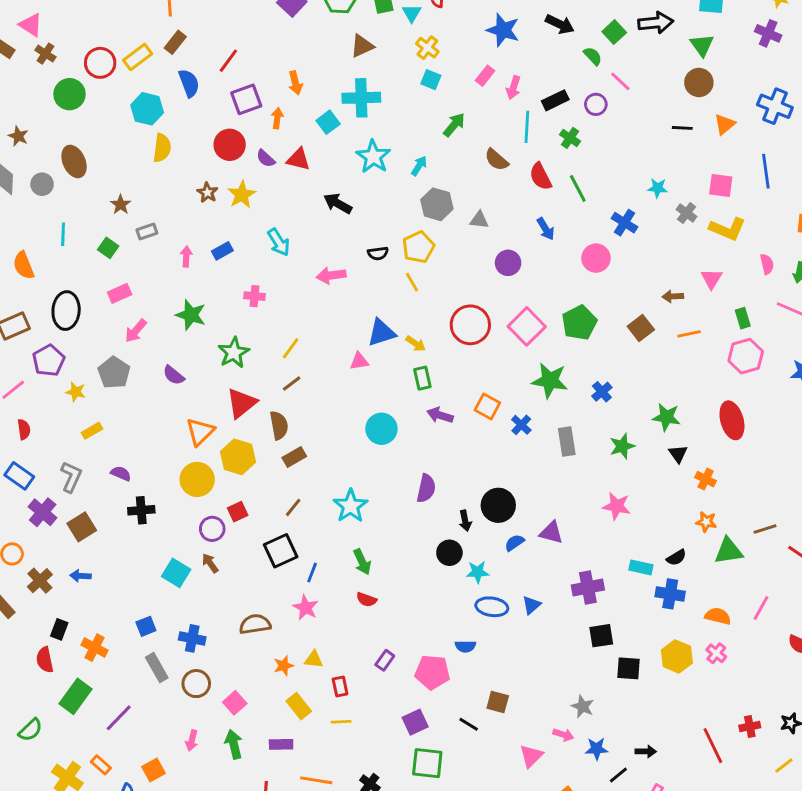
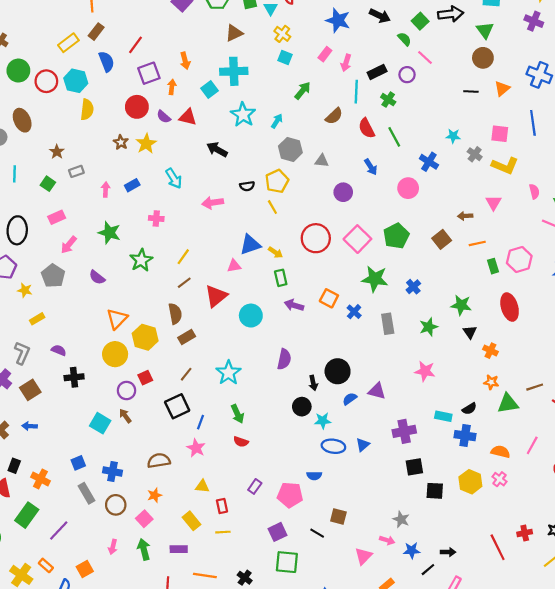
red circle: (100, 63) -> (46, 81), moved
brown semicircle: (496, 160) -> (334, 116), turned -84
green rectangle: (743, 318) -> (493, 266), moved
red triangle: (241, 403) -> (216, 296), moved
orange star: (284, 666) -> (155, 495), moved

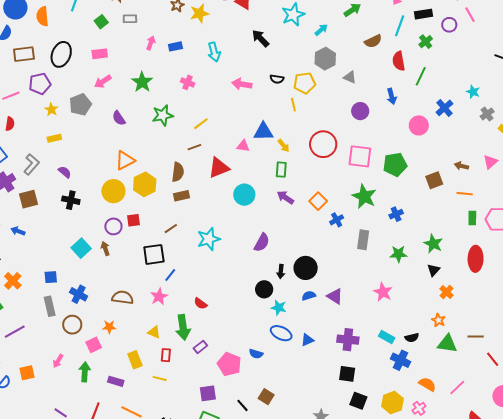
green line: (394, 137) -> (421, 76), turned 36
pink square: (357, 239) -> (360, 156), turned 35
green arrow: (237, 414) -> (183, 327), moved, size x1.4

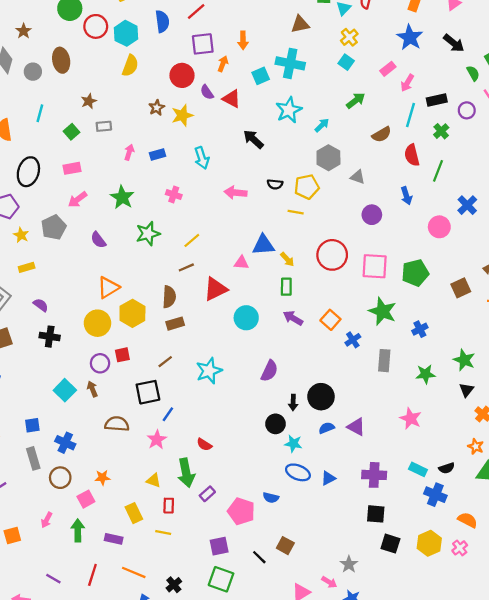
yellow line: (293, 105) -> (296, 212), turned -64
brown semicircle: (123, 297) -> (117, 424), moved

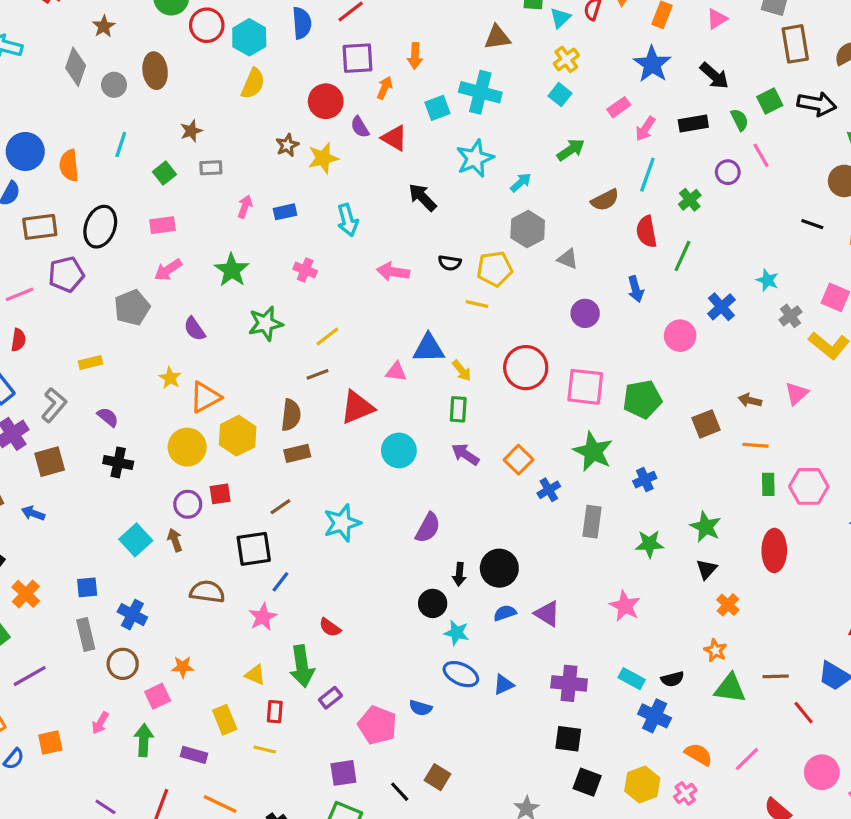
black rectangle: (437, 100) -> (693, 124), moved
yellow star: (21, 235) -> (170, 378), moved

